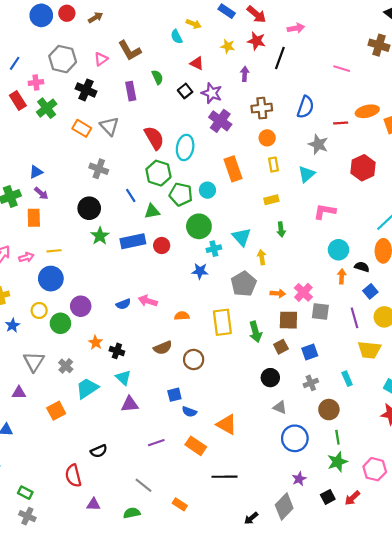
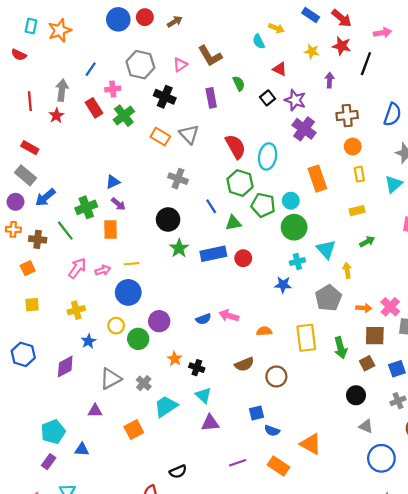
green circle: (199, 226) -> (294, 227), moved
green arrow: (281, 230) -> (367, 242), turned -112
gray triangle: (34, 362) -> (111, 379), turned 30

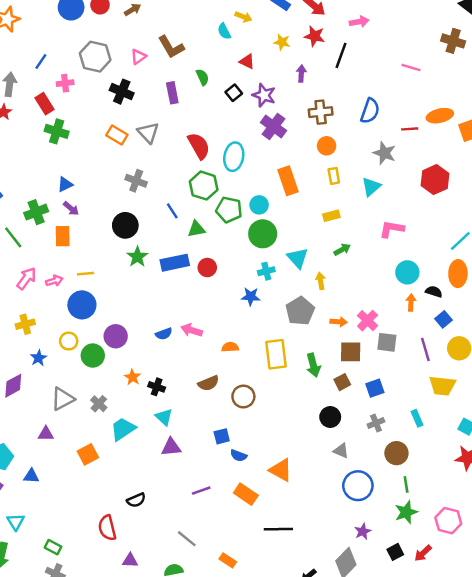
green cross: (124, 116) -> (57, 131), moved, turned -35

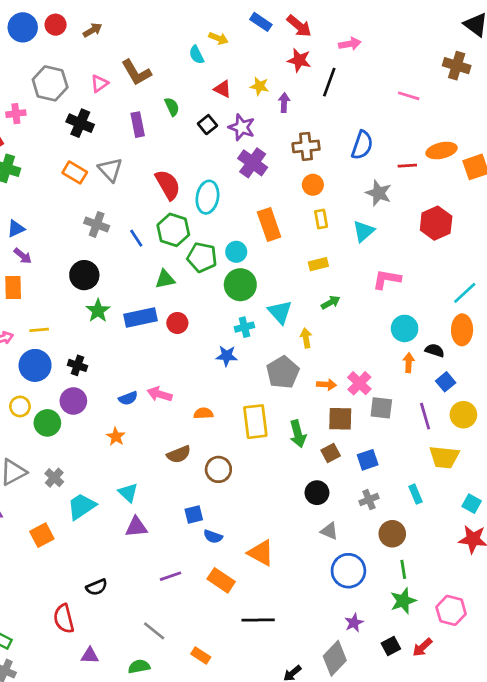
yellow star: (282, 42) -> (259, 86), moved
blue line: (172, 211) -> (136, 238), moved
orange star: (133, 377) -> (116, 437), moved
black cross: (157, 387) -> (77, 365), moved

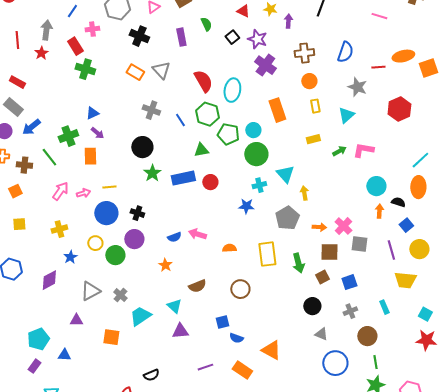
green arrow: (331, 302) -> (339, 151), moved
brown semicircle: (179, 454) -> (197, 286), moved
orange square: (42, 535) -> (111, 337), turned 36

